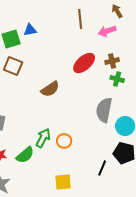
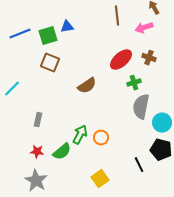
brown cross: (112, 61) -> (149, 58), turned 32
green cross: (117, 79) -> (134, 83), moved, turned -32
black line: (102, 168) -> (139, 165), turned -49
yellow square: (63, 182) -> (100, 179), turned -30

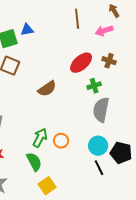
cyan circle: (162, 123) -> (98, 146), moved
green semicircle: (62, 152) -> (34, 162), moved, turned -78
yellow square: (100, 179) -> (47, 186), moved

